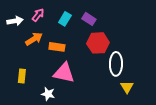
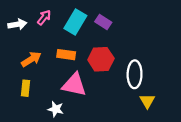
cyan rectangle: (65, 19) -> (75, 22), size x1.5
orange arrow: (34, 39) -> (31, 59), moved
red hexagon: (98, 43) -> (101, 59), moved

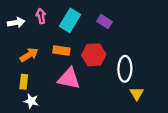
pink arrow: (44, 17) -> (41, 16), turned -48
purple rectangle: (103, 22) -> (104, 21), moved
white star: (56, 109) -> (31, 101), moved

